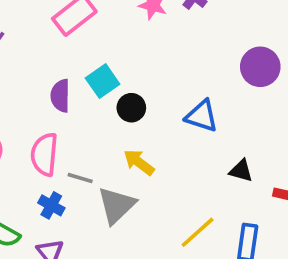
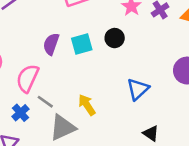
black circle: (131, 108) -> (115, 38), moved
blue triangle: (202, 116) -> (138, 89), turned 40

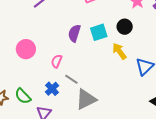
pink semicircle: (28, 78) -> (57, 61), size x0.6
yellow arrow: (87, 105) -> (119, 51), moved

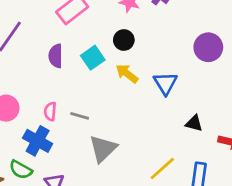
purple semicircle: (74, 33) -> (56, 56), moved
gray line: (71, 79) -> (80, 116), moved
blue cross: (52, 89) -> (38, 141), moved, size x1.5

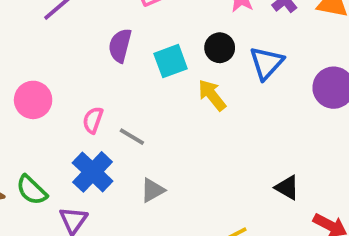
blue triangle: (165, 83) -> (266, 63), moved
blue cross: (38, 141) -> (93, 172), moved
gray triangle: (103, 149) -> (153, 190), size x0.6

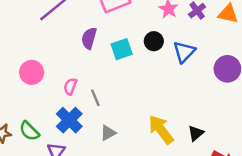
yellow arrow: (212, 95) -> (161, 130), moved, size x1.4
gray line: (132, 137) -> (95, 98), turned 35
black triangle: (287, 188) -> (196, 133), turned 49

